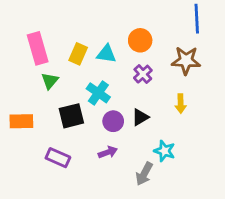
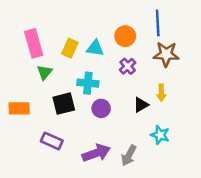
blue line: (197, 19) -> (158, 23), moved
cyan cross: (98, 93) -> (88, 83), turned -30
black triangle: (140, 117) -> (141, 105), moved
cyan star: (164, 151) -> (160, 135), moved
purple arrow: (108, 152) -> (96, 153), moved, size x1.6

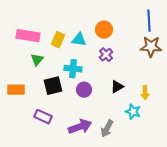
blue line: (158, 23) -> (149, 21), moved
pink rectangle: (34, 43) -> (28, 36), turned -65
brown star: (166, 54) -> (151, 47), moved
yellow arrow: (161, 93) -> (145, 93), moved

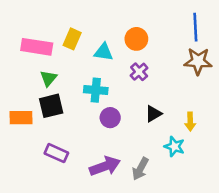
yellow rectangle: (58, 40) -> (72, 39), moved
black square: (53, 86) -> (51, 106), moved

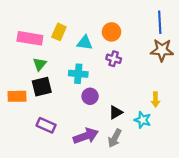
purple cross: (139, 72) -> (114, 59), turned -32
black triangle: (153, 114) -> (116, 112), moved

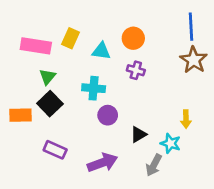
brown star: (162, 50) -> (194, 60), turned 30
black square: (42, 87) -> (50, 104), turned -30
gray arrow: (115, 138) -> (154, 165), moved

